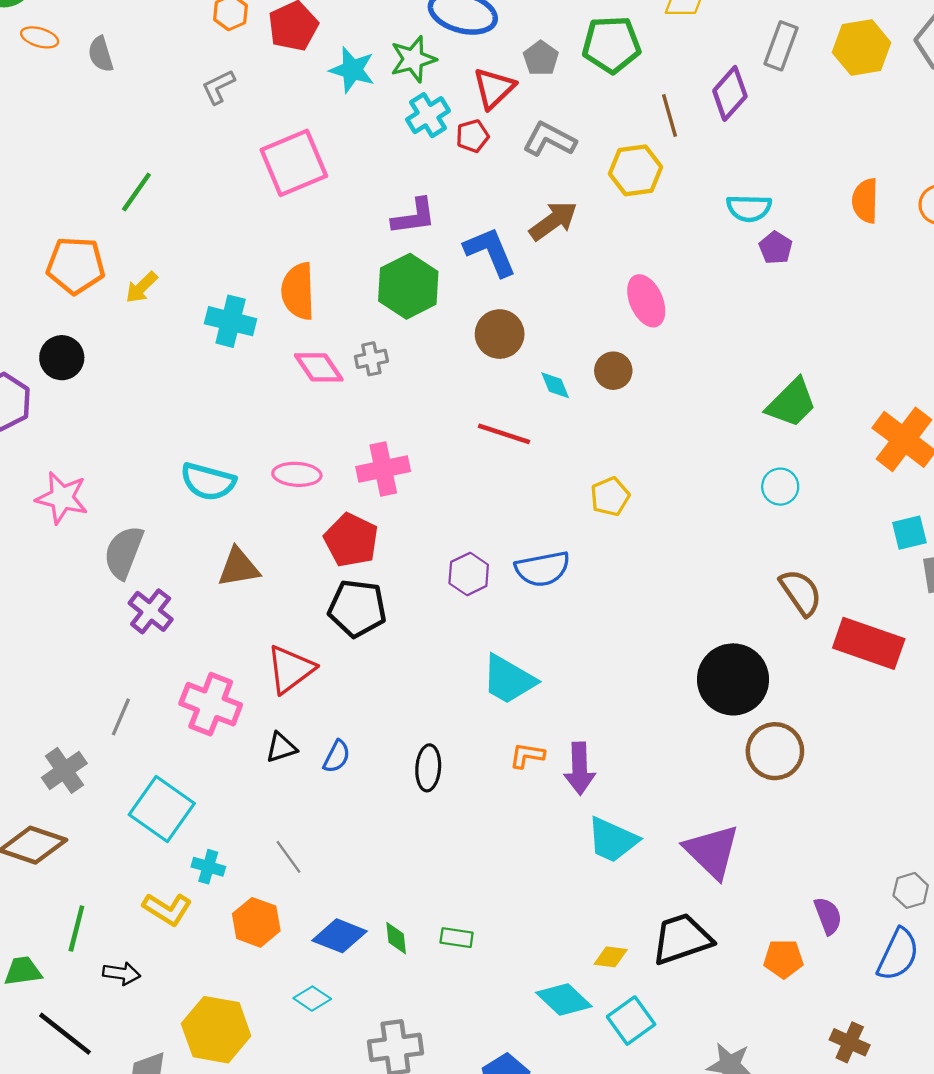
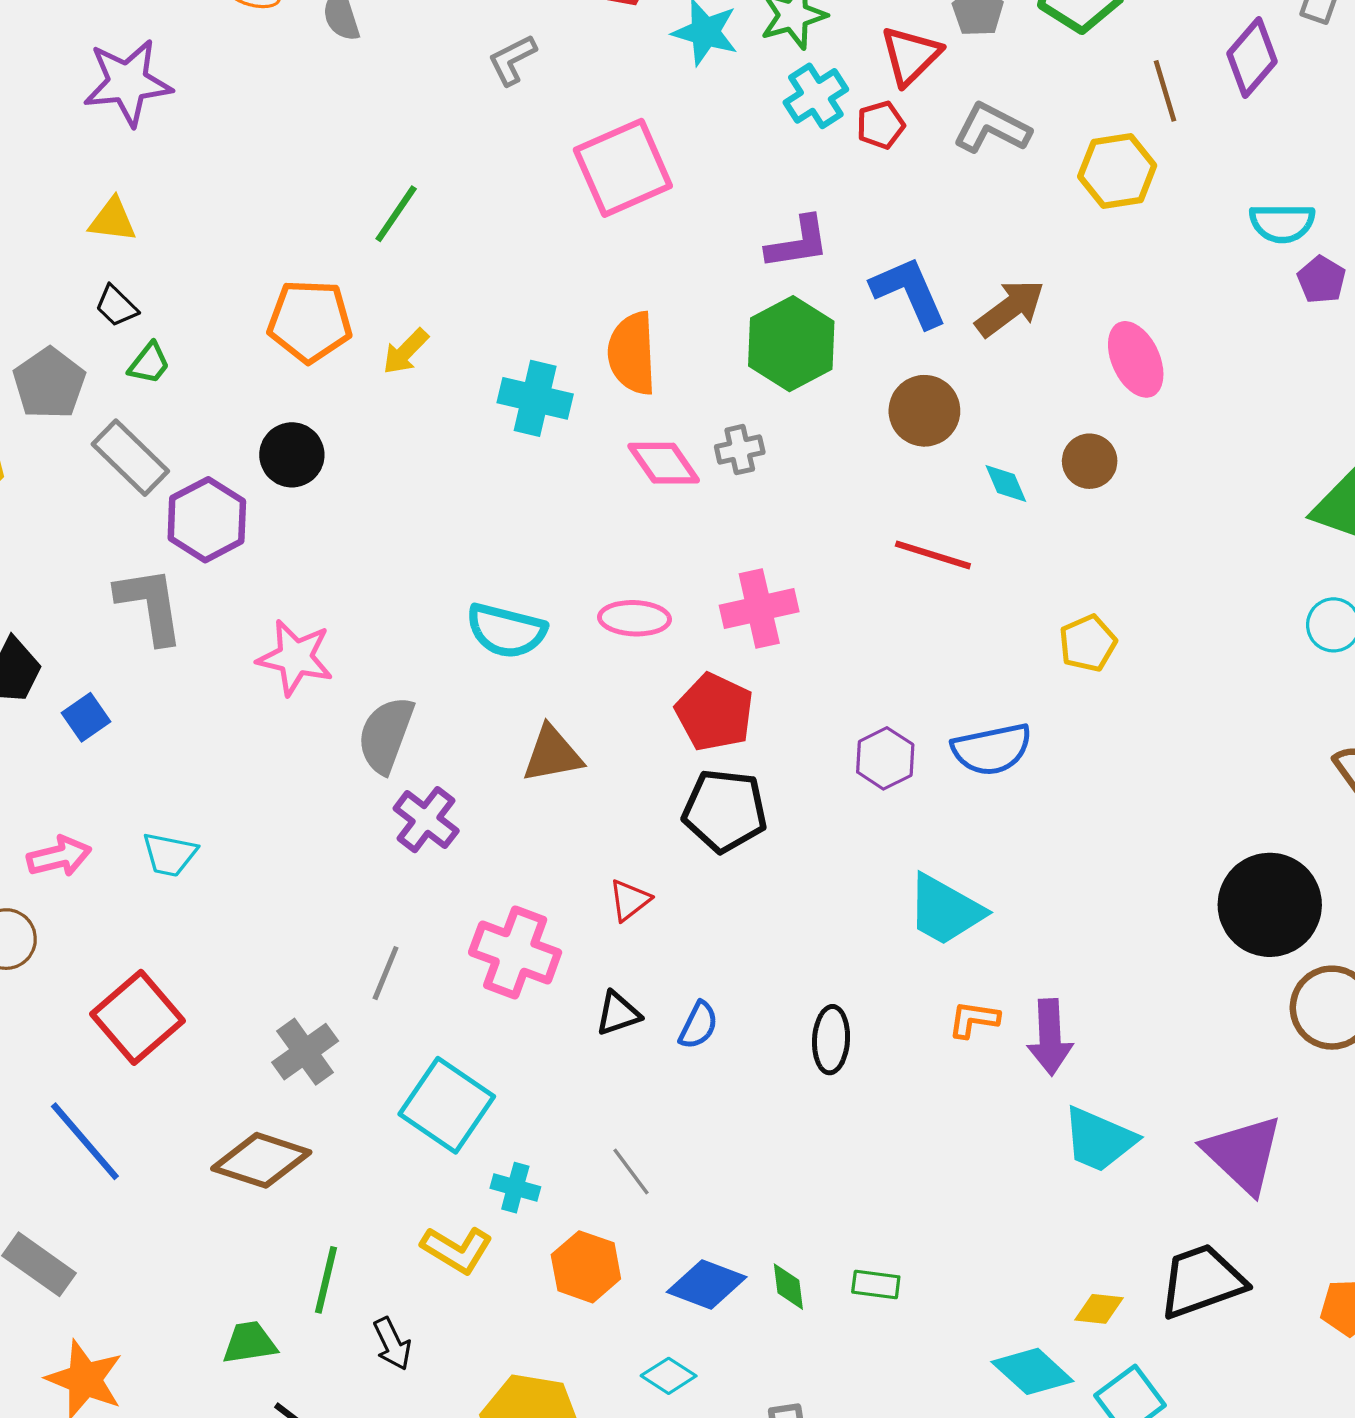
brown arrow: (553, 221) -> (1010, 308), moved
red triangle: (290, 669) -> (630, 900), size x0.6
black arrow: (122, 973) -> (392, 1344), turned 57

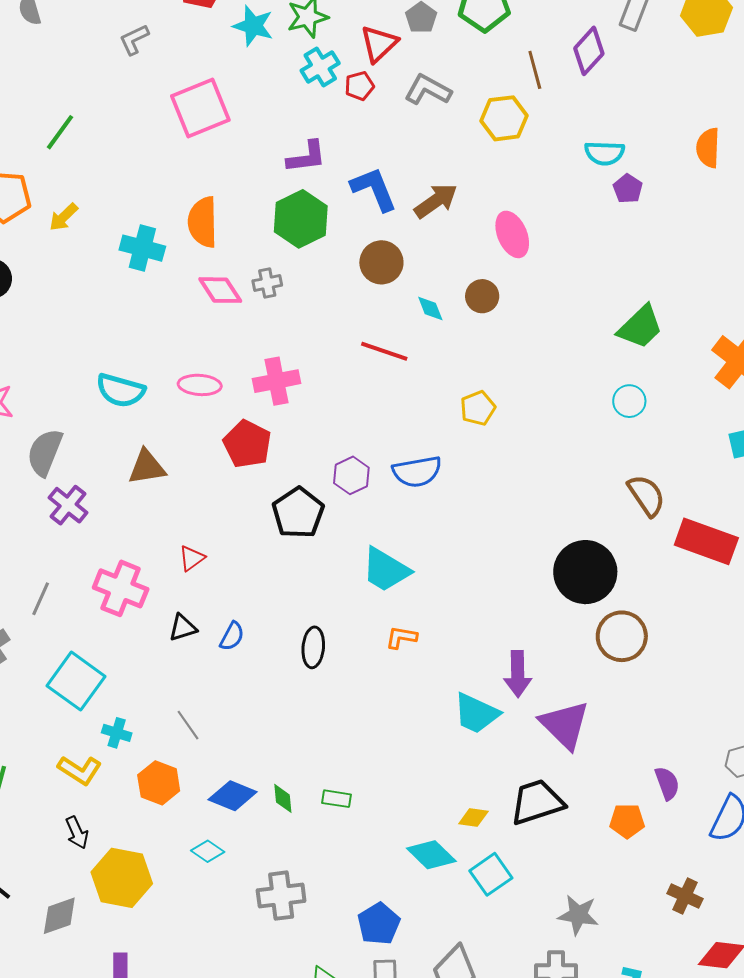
black pentagon: (725, 811) -> (298, 513), moved, turned 30
purple arrow: (1050, 1037) -> (518, 674), moved
black arrow: (392, 1344) -> (77, 833), moved

